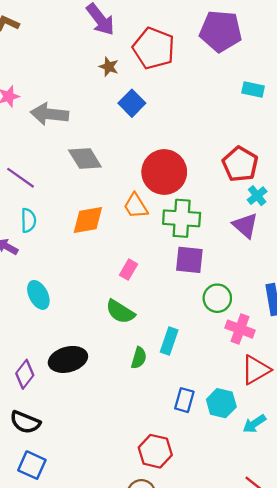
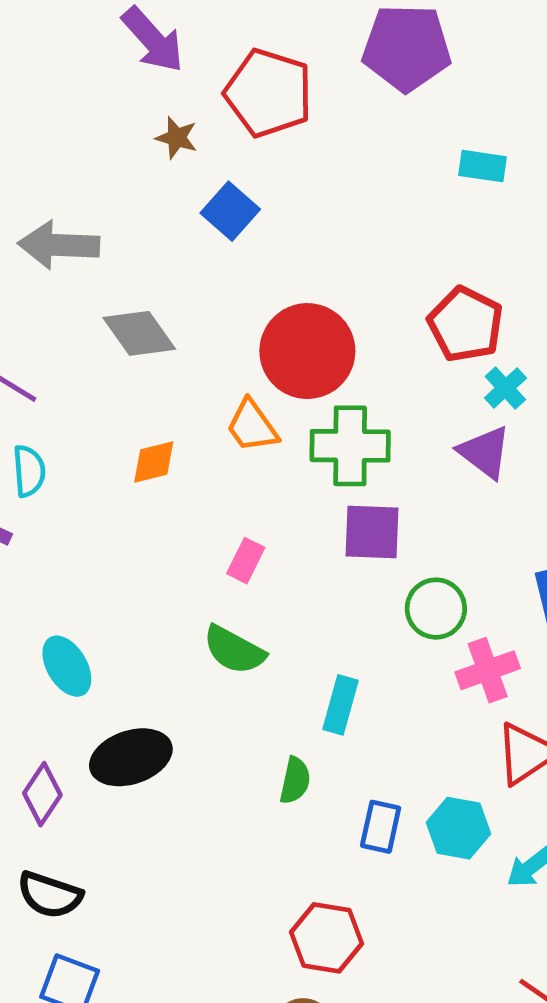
orange diamond: (88, 220) -> (154, 462), size x0.7
cyan ellipse: (38, 295) -> (67, 666), moved
pink cross: (240, 329) -> (488, 670), turned -36
green semicircle: (139, 358) -> (295, 781), moved

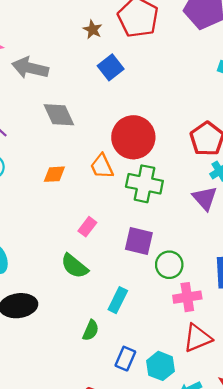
purple square: (372, 532) -> (139, 241), moved

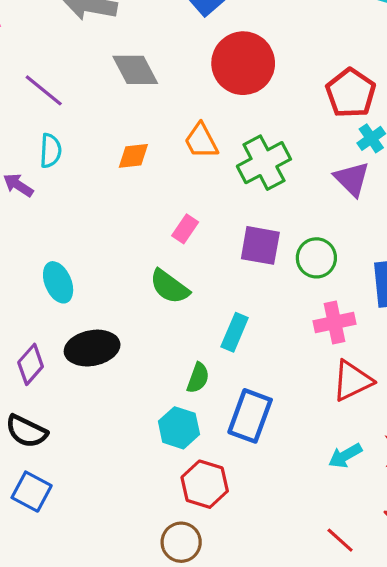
red circle: (133, 137) -> (243, 63), moved
green cross: (144, 184) -> (264, 163), turned -36
green circle: (169, 265) -> (316, 258), moved
blue rectangle: (125, 359) -> (250, 416), size x1.5
cyan hexagon: (160, 366) -> (179, 428), moved

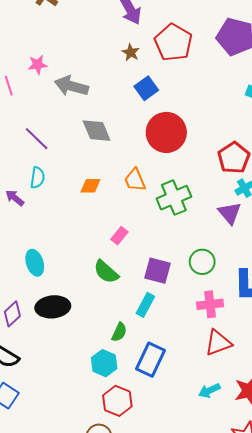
purple square: (260, 245) -> (158, 271), moved

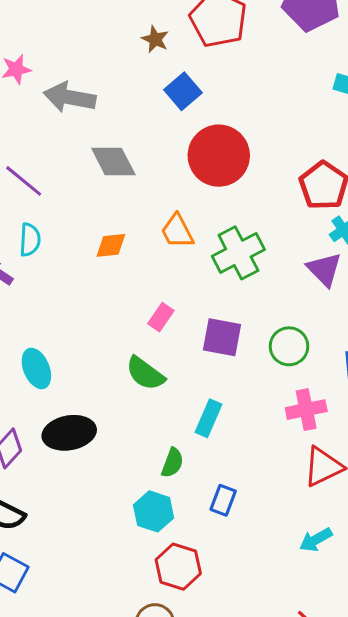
purple square: (158, 271) -> (222, 337), moved
blue rectangle: (151, 360) -> (223, 500), size x0.6

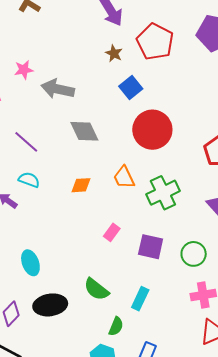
cyan semicircle: (30, 240) -> (29, 180), turned -75
green semicircle: (145, 373) -> (96, 289), moved

